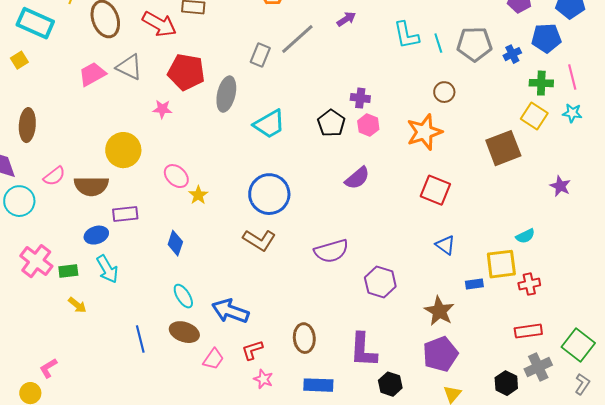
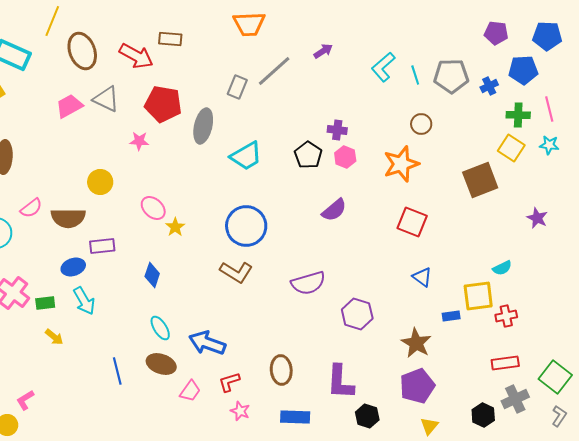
cyan L-shape: (406, 35) -> (383, 67), turned 60
yellow circle: (123, 150) -> (100, 182), size x0.7

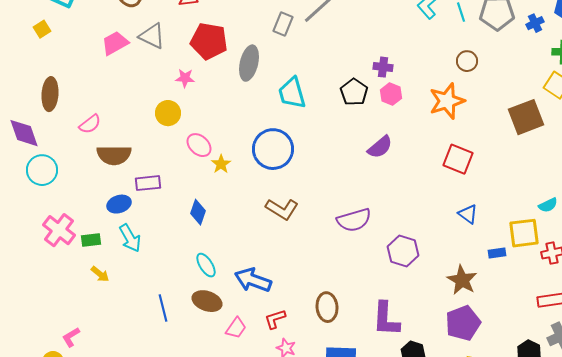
cyan trapezoid: (246, 156) -> (292, 93), turned 104
yellow circle: (100, 182) -> (168, 113), moved
pink semicircle: (31, 208) -> (90, 124), moved
blue circle: (246, 226) -> (273, 149), moved

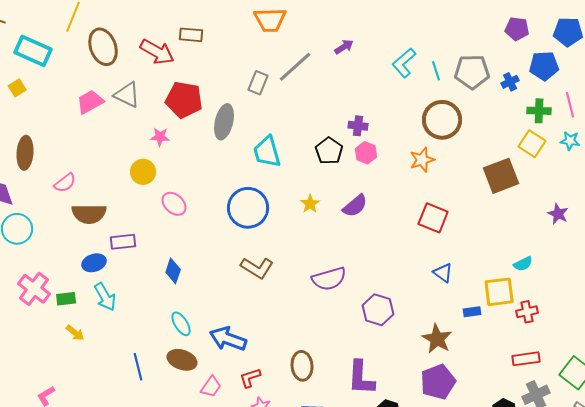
brown circle: (467, 61) -> (442, 120), size x1.8
orange star: (447, 101) -> (422, 160), size x0.7
yellow star: (221, 164) -> (310, 204), moved

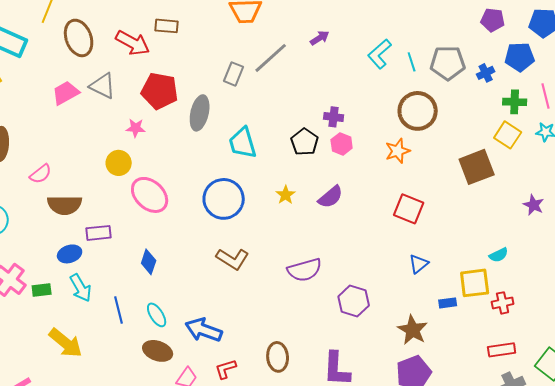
pink ellipse: (174, 204) -> (150, 195), size x1.5
blue triangle: (443, 273) -> (419, 264), turned 45
yellow arrow: (75, 333) -> (66, 343), moved, size x1.8
blue line: (138, 367) -> (119, 310), moved

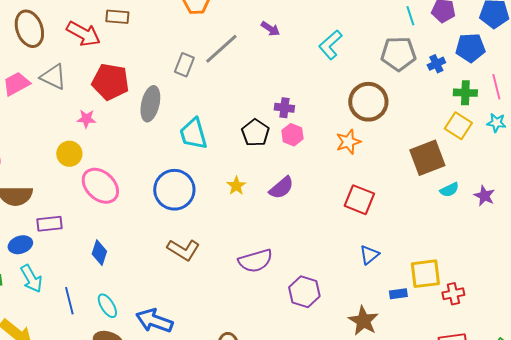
purple arrow: (320, 38) -> (270, 29), turned 66
cyan line: (412, 62) -> (410, 16), moved
cyan semicircle: (499, 255) -> (449, 190), moved

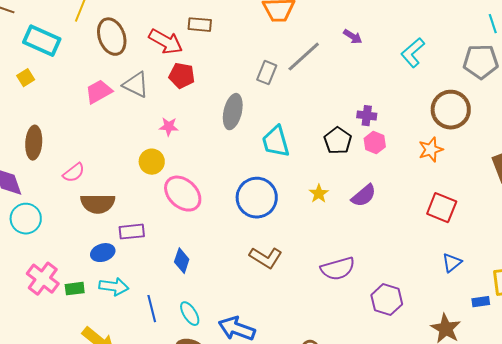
red pentagon: (110, 82) -> (182, 76), moved, size x0.7
cyan arrow: (31, 279) -> (114, 287), turned -52

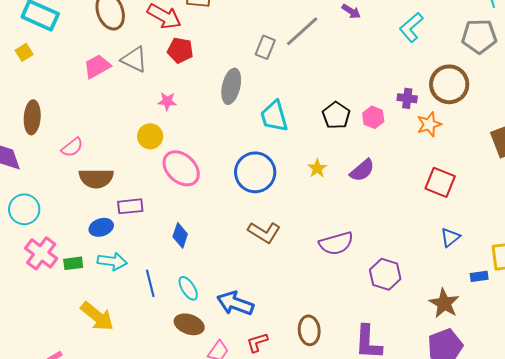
purple cross: (367, 116) -> (407, 98), moved
cyan circle: (26, 219) -> (24, 209), moved

